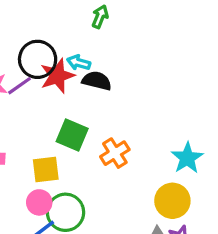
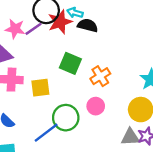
yellow square: (46, 170) -> (40, 88), moved
pink circle: (39, 202) -> (96, 106), moved

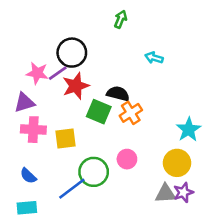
cyan arrow: (75, 13) -> (154, 58), moved
red star: (60, 22) -> (76, 86), moved
black semicircle: (88, 25) -> (118, 94), moved
orange cross: (100, 76) -> (131, 113), moved

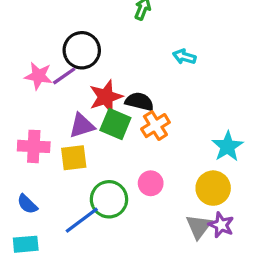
red star: (76, 86) -> (106, 97), moved
purple triangle: (24, 103) -> (82, 126), moved
purple star: (183, 192) -> (221, 225), turned -30
gray triangle: (165, 194) -> (199, 227), turned -50

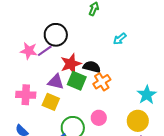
cyan arrow: (184, 57) -> (120, 39), turned -56
purple triangle: (82, 126) -> (56, 82), turned 30
yellow square: (74, 158) -> (51, 102), turned 30

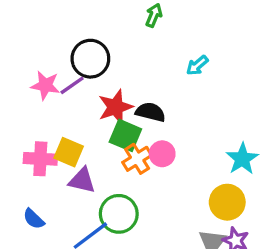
purple triangle: (56, 82) -> (82, 180), moved
orange cross: (102, 82) -> (137, 159), moved
yellow square: (51, 102) -> (69, 152), moved
pink circle: (99, 118) -> (162, 154), moved

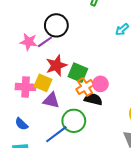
red star: (115, 107) -> (56, 65), moved
black semicircle: (150, 112) -> (93, 99), moved

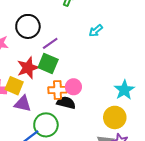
purple line: (45, 42) -> (50, 43), moved
green square: (78, 73) -> (48, 63), moved
orange cross: (85, 87) -> (58, 90), turned 30

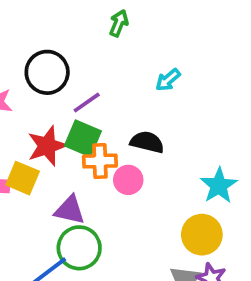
orange cross: (58, 90) -> (100, 161), moved
black semicircle: (66, 103) -> (147, 142), moved
purple triangle: (23, 104) -> (70, 210), moved

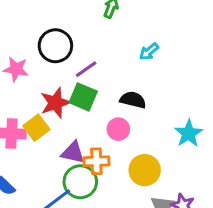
orange cross: (100, 161) -> (96, 161), moved
yellow square: (23, 178) -> (36, 128), turned 30
yellow circle: (202, 235) -> (145, 170), moved

